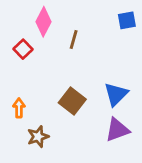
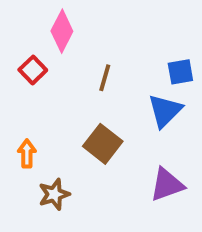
blue square: (127, 20) -> (180, 72), moved
brown line: (74, 40) -> (105, 78), moved
blue triangle: (116, 94) -> (165, 111), moved

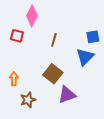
red square: (33, 70) -> (17, 36), turned -32
purple triangle: (167, 185) -> (67, 95), moved

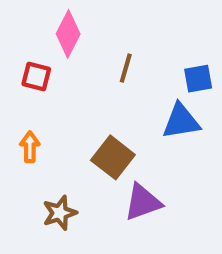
brown line: (54, 40) -> (126, 68), moved
blue triangle: (85, 57) -> (181, 121), turned 36
orange arrow: (14, 79) -> (30, 147), moved

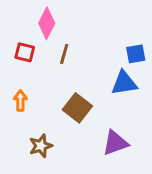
brown line: (126, 68) -> (64, 54), moved
purple triangle: (143, 202) -> (115, 143), moved

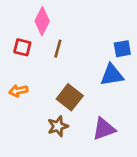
orange arrow: (20, 101) -> (18, 91), turned -102
brown star: (41, 146) -> (58, 126), moved

